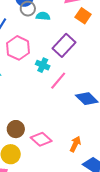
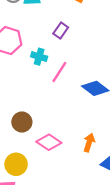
purple rectangle: (64, 45) -> (61, 30), size x0.6
brown circle: (16, 129) -> (22, 122), moved

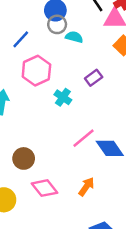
pink line: (59, 72) -> (83, 138), moved
orange arrow: (89, 143) -> (86, 187), moved

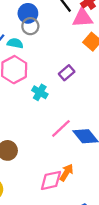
cyan semicircle: (74, 37) -> (15, 43), moved
pink diamond: (45, 188) -> (51, 180), moved, turned -60

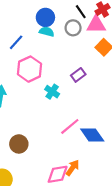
gray circle: (30, 26) -> (73, 28), moved
cyan semicircle: (15, 43) -> (47, 32), moved

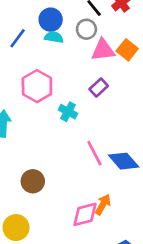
pink triangle: (96, 25) -> (103, 50), moved
blue line: (16, 42) -> (18, 38), moved
pink line: (70, 126) -> (94, 153), turned -72

